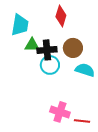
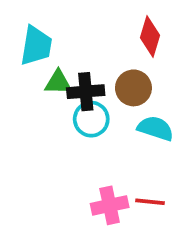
red diamond: (61, 16) -> (150, 37), moved
pink cross: (60, 112) -> (110, 205), turned -30
red line: (82, 121) -> (150, 202), moved

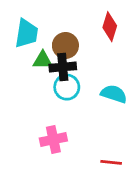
brown circle: (133, 88) -> (65, 45), moved
red line: (150, 202) -> (111, 162), moved
pink cross: (110, 205) -> (53, 140), moved

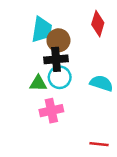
cyan trapezoid: (26, 33) -> (42, 30), moved
green triangle: (43, 60) -> (38, 83), moved
pink cross: (53, 140) -> (51, 111), moved

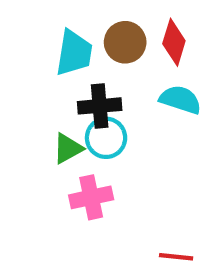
brown circle: (58, 40) -> (125, 42), moved
green triangle: (38, 83) -> (68, 148), turned -30
cyan semicircle: (101, 83) -> (180, 100), moved

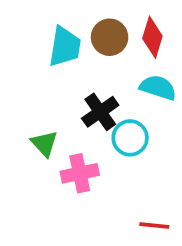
black cross: (100, 106) -> (100, 112), moved, turned -30
cyan circle: (106, 138) -> (130, 138), moved
green triangle: (68, 148) -> (44, 143), moved, turned -44

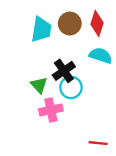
cyan circle: (130, 138) -> (71, 87), moved
green triangle: (44, 143) -> (39, 85), moved

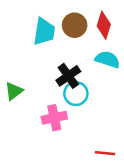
green triangle: (39, 85) -> (14, 91), moved, turned 36

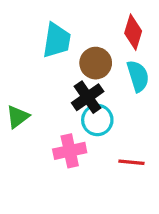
brown circle: (75, 25) -> (96, 63), moved
cyan semicircle: (108, 59) -> (138, 76), turned 55
red line: (105, 153) -> (131, 162), moved

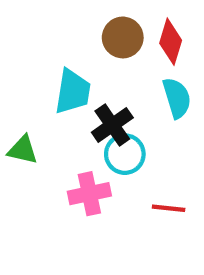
cyan trapezoid: (57, 40) -> (73, 92), moved
brown circle: (96, 63) -> (123, 37), moved
green triangle: (18, 117) -> (23, 150), turned 50

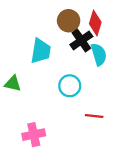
black cross: (112, 125) -> (81, 40), moved
pink cross: (89, 194) -> (34, 135), moved

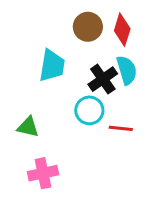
black cross: (81, 40) -> (103, 79), moved
green triangle: (13, 83) -> (28, 127), moved
red line: (94, 116) -> (121, 128), moved

